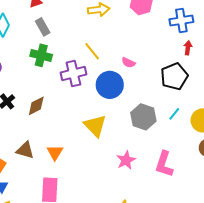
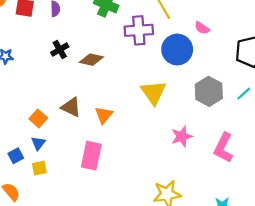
brown diamond: (36, 106) -> (91, 60), turned 30

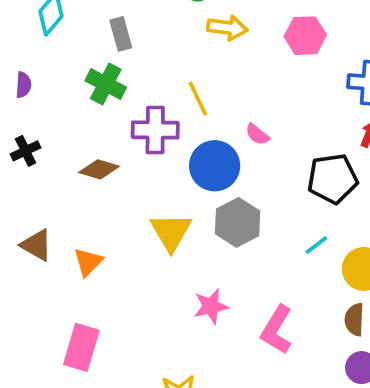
brown diamond: (91, 60) -> (99, 169), moved
gray hexagon: (209, 91) -> (238, 222), moved
pink rectangle: (91, 156) -> (81, 347), moved

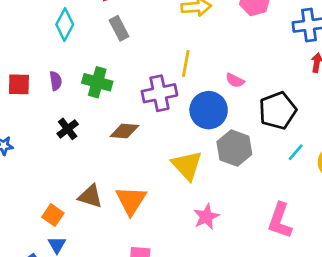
green cross: (106, 84) -> (97, 82), moved
yellow line: (198, 99) -> (186, 63), turned 48
black pentagon: (333, 179) -> (278, 111), moved
orange triangle: (88, 262) -> (131, 200), size x1.4
pink star: (211, 306) -> (206, 217), moved

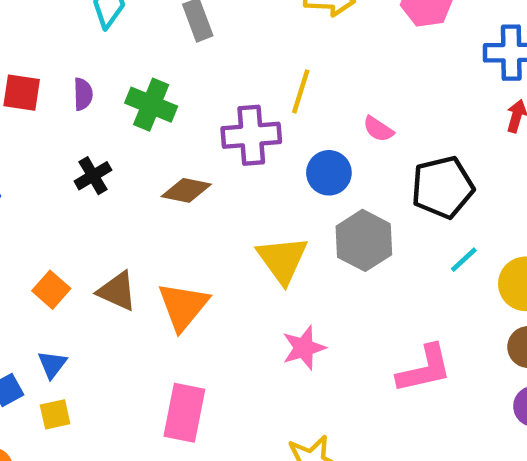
blue circle: (209, 110) -> (329, 173), size x0.7
orange square: (53, 215) -> (51, 290), moved
pink L-shape: (280, 221) -> (424, 369), turned -129

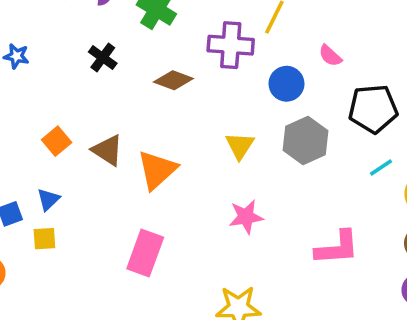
black cross: (93, 176) -> (103, 58), turned -32
yellow triangle: (282, 260) -> (240, 146), size x0.7

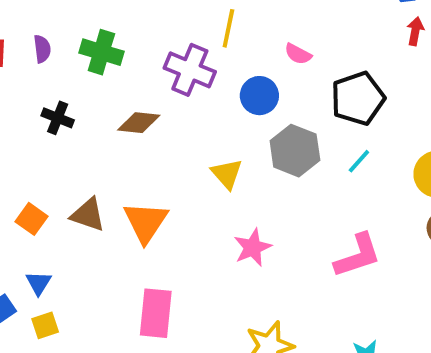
purple cross: (231, 45) -> (190, 70), turned 33
cyan line: (381, 167) -> (359, 161), moved

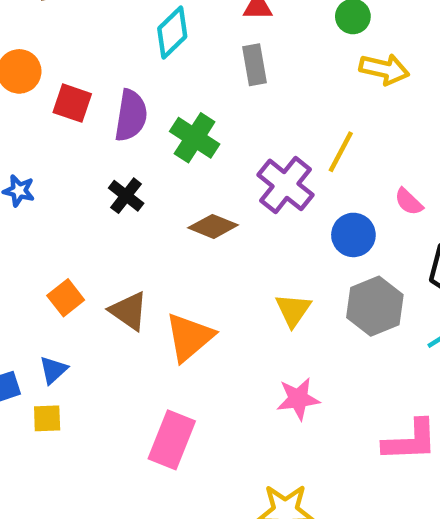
purple semicircle: (42, 49) -> (131, 115), size x1.6

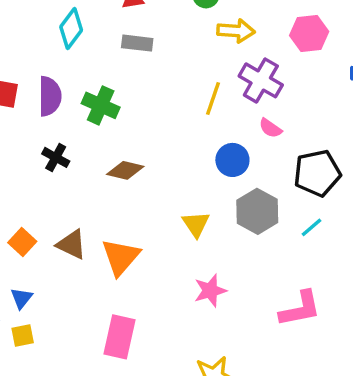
gray rectangle: (254, 65) -> (137, 43), turned -64
purple cross: (286, 185) -> (261, 80), moved

